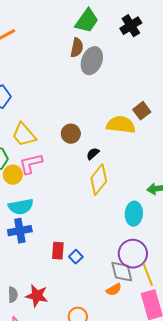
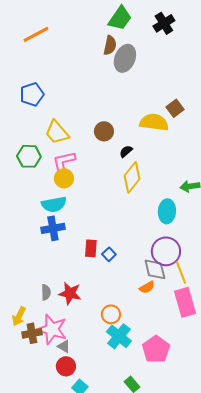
yellow circle: (13, 175) -> (64, 178), moved

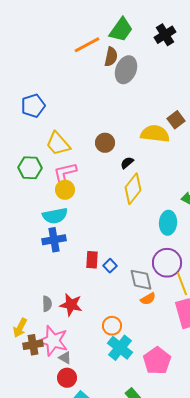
orange line: (36, 34) -> (87, 45), moved
gray diamond: (155, 269) -> (141, 280), moved

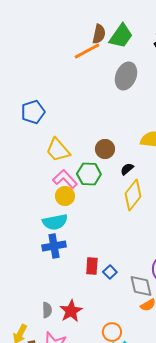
brown semicircle: (111, 57) -> (99, 34), moved
green hexagon: (30, 168) -> (89, 174), moved
pink L-shape: (65, 173) -> (65, 179), turned 60
red star: (71, 305) -> (71, 311), turned 30

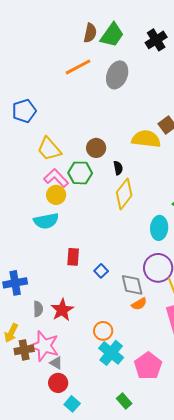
orange line: (87, 51) -> (78, 67), moved
black semicircle: (127, 169) -> (118, 168), turned 120
blue cross: (54, 246) -> (15, 283), moved
red rectangle: (92, 266) -> (73, 257), moved

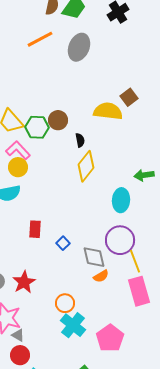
green hexagon: (80, 173) -> (37, 127), moved

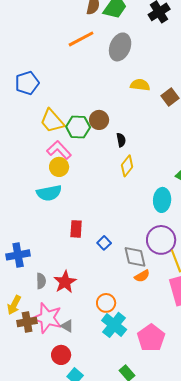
yellow semicircle: (108, 111) -> (140, 85), moved, size x0.7
yellow diamond: (86, 166) -> (127, 166), size x0.7
gray triangle: (18, 335) -> (67, 326), moved

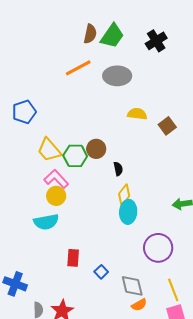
gray ellipse: (120, 47) -> (117, 76), turned 68
cyan ellipse: (162, 200) -> (128, 212), moved
purple circle: (161, 240) -> (158, 248), moved
blue cross: (18, 255) -> (15, 284), turned 30

